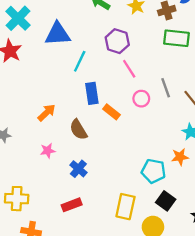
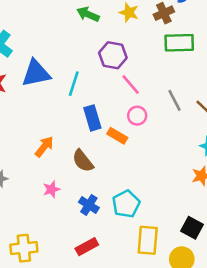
blue triangle: (58, 34) -> (36, 73), moved
pink circle: (141, 99) -> (137, 116), moved
cyan pentagon: (154, 171) -> (126, 204), moved, turned -30

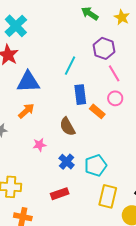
blue triangle: (36, 73) -> (28, 82), moved
orange arrow: (44, 147) -> (26, 111), moved

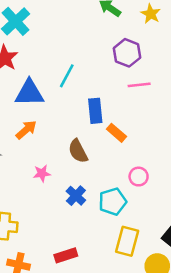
cyan line: (70, 66) -> (67, 76), moved
pink line: (114, 73) -> (139, 85), turned -66
pink circle: (115, 98) -> (139, 177), moved
red rectangle: (60, 194) -> (66, 255), moved

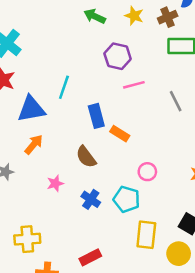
cyan pentagon: (113, 202) -> (127, 199), turned -30

